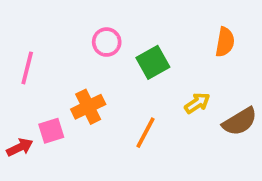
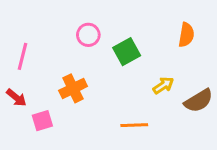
pink square: (51, 131) -> (42, 121), moved
orange line: (145, 133) -> (134, 125), moved, turned 60
red arrow: (20, 147) -> (16, 98), moved, turned 65

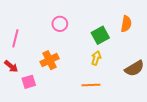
green square: (127, 52) -> (100, 35), moved
yellow arrow: (163, 85) -> (96, 58), moved, turned -40

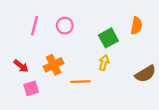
pink line: (15, 38) -> (35, 26), moved
red arrow: (11, 66) -> (21, 66), moved
orange line: (91, 85) -> (80, 82), moved

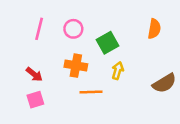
green square: (108, 38) -> (107, 43), moved
orange cross: (54, 65) -> (76, 66), moved, turned 36
red arrow: (21, 66) -> (34, 74), moved

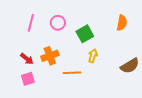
orange cross: (76, 66) -> (50, 56), moved, turned -30

